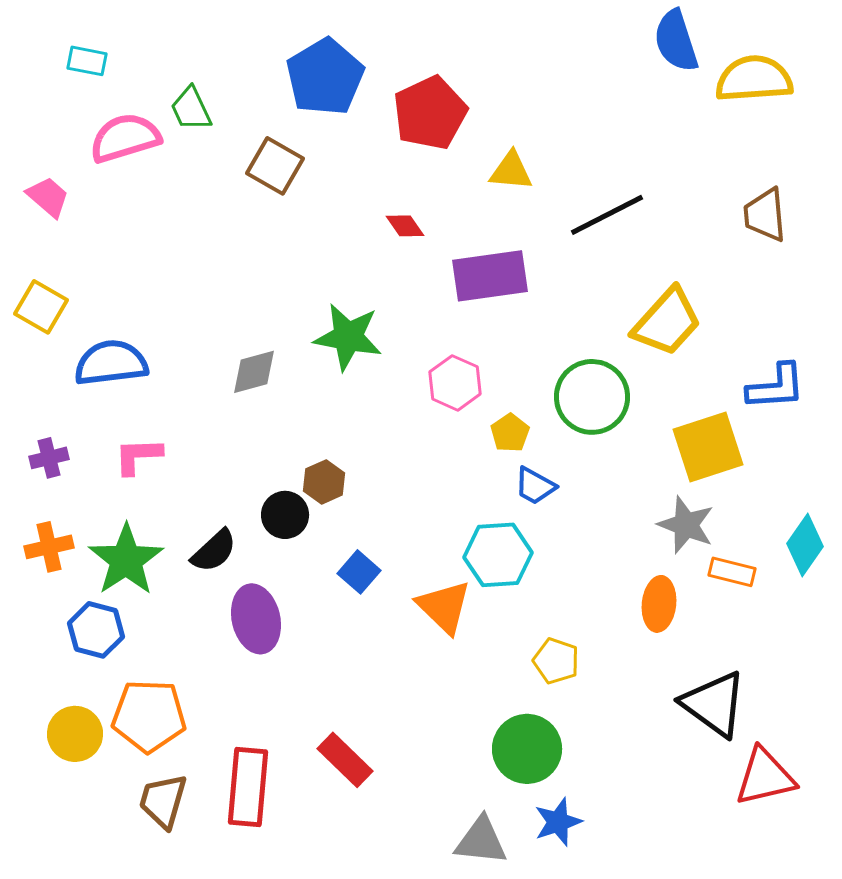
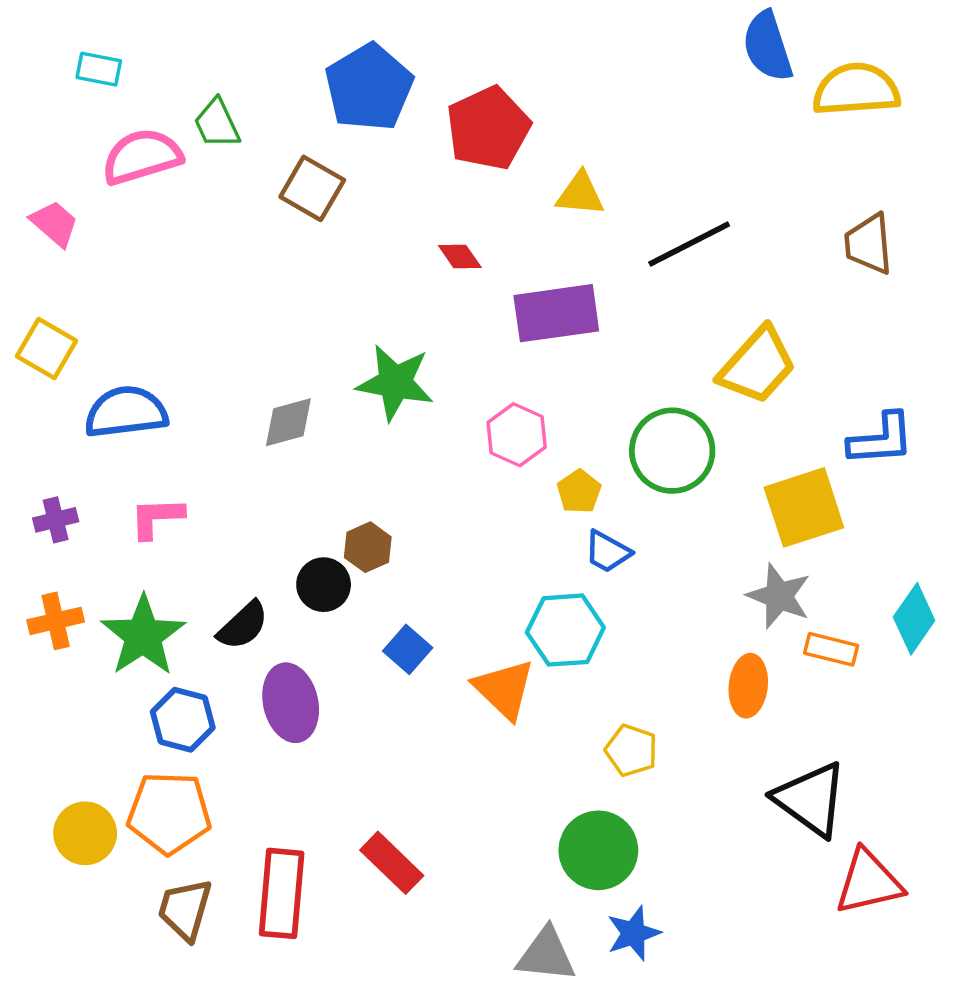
blue hexagon: (96, 630) -> (183, 720), moved

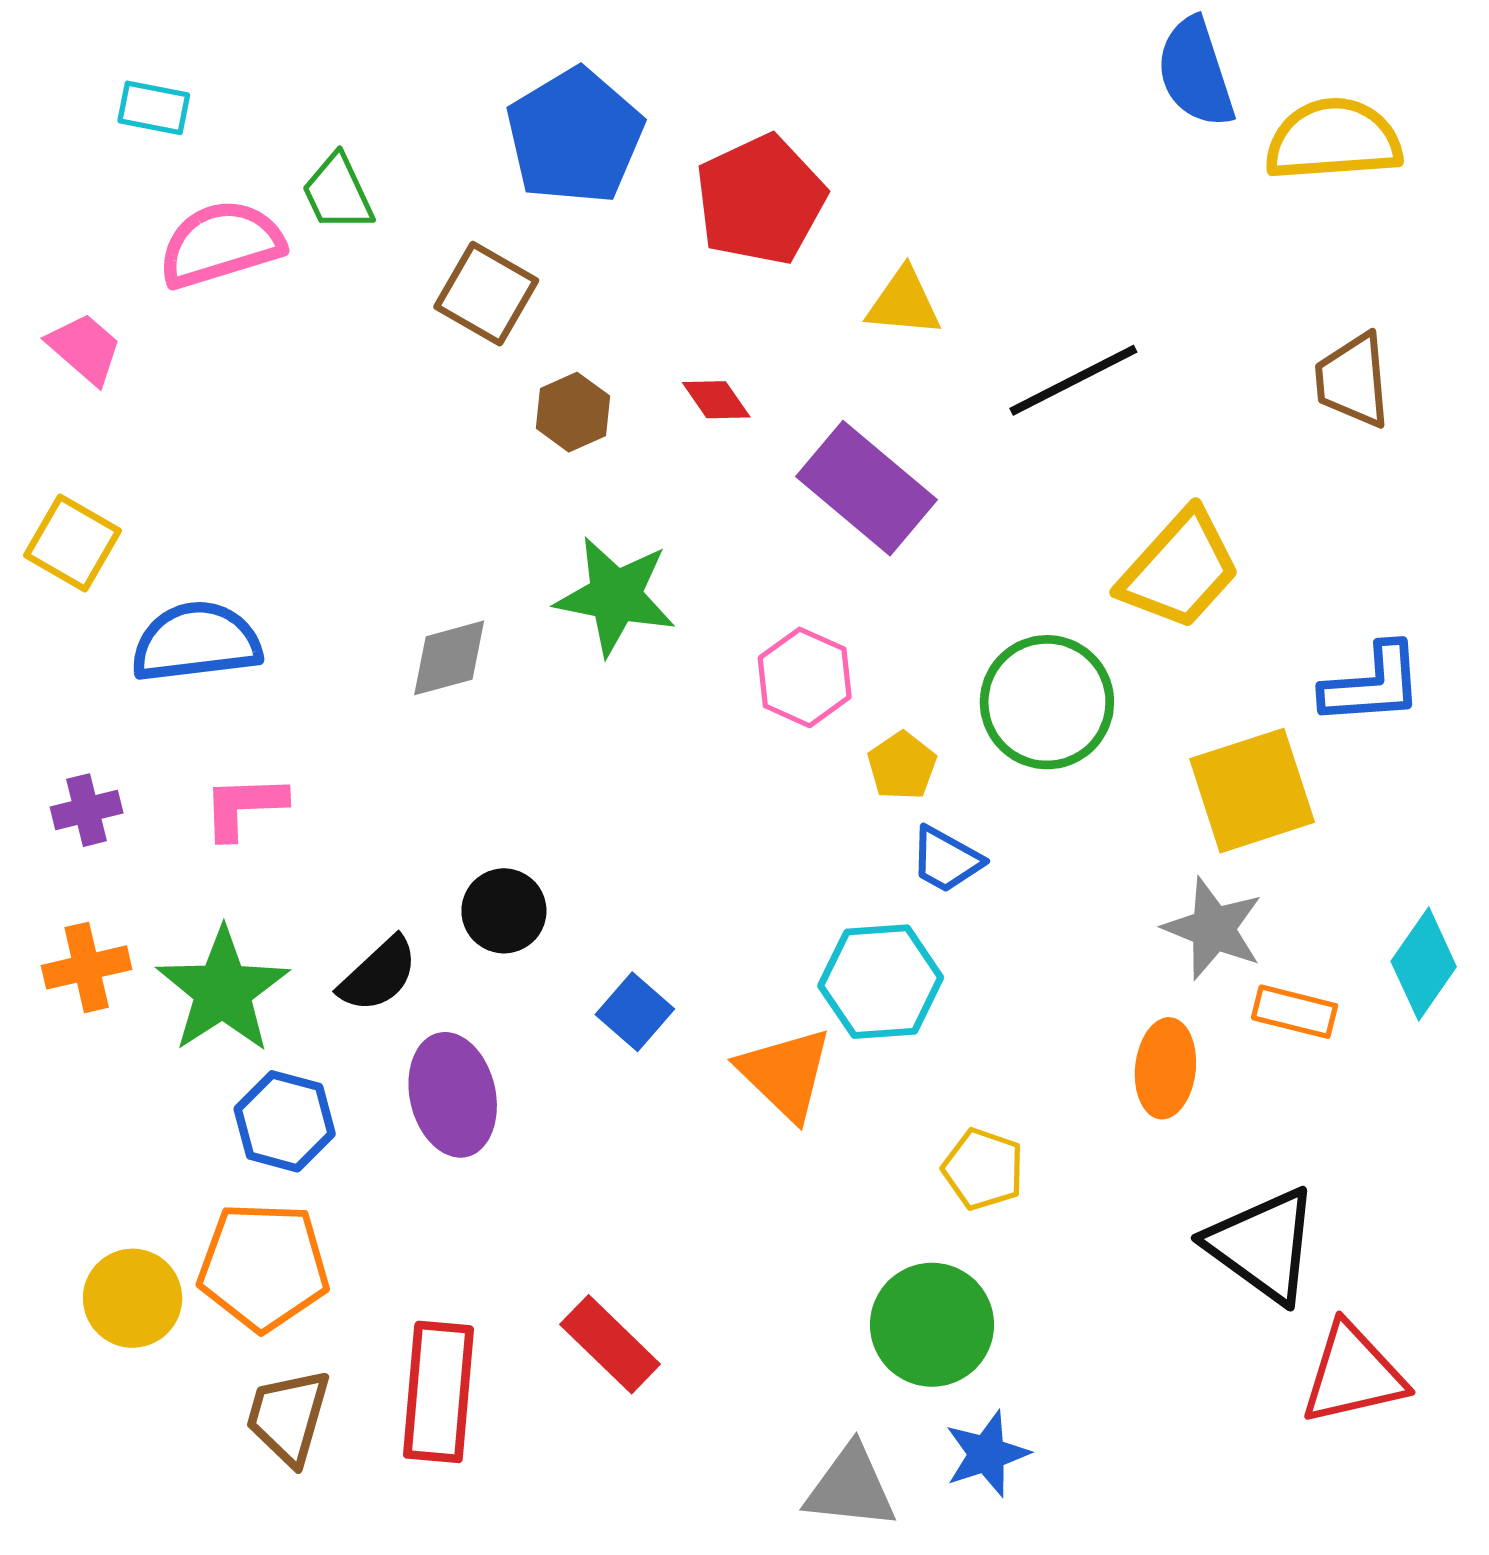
purple rectangle: (556, 313) -> (867, 488), turned 48
brown hexagon: (368, 547) -> (573, 412), moved

